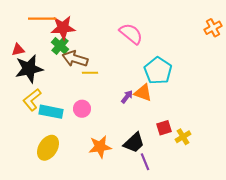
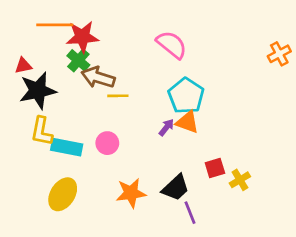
orange cross: (213, 28) -> (279, 54), moved
cyan pentagon: (158, 71) -> (186, 96), moved
yellow L-shape: (32, 100) -> (42, 131), turned -40

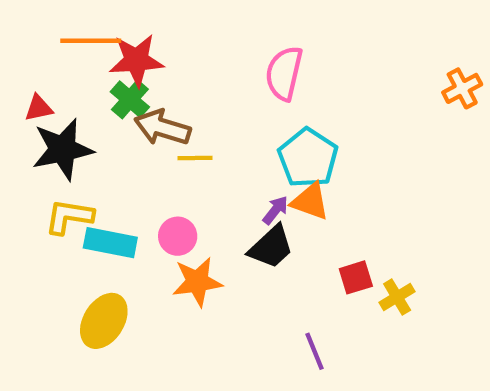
pink semicircle: (172, 45) -> (284, 73), turned -116
yellow L-shape: (42, 131) -> (69, 217), turned 88
black trapezoid: (176, 188) -> (271, 247), moved
orange star: (131, 193) -> (197, 282), moved

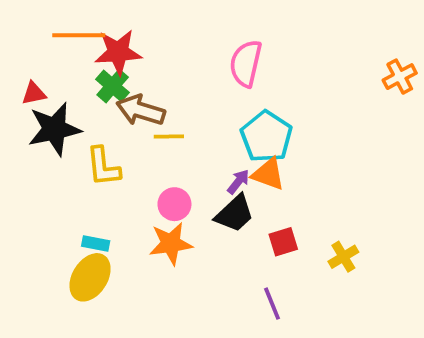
yellow L-shape: (69, 217) -> (103, 167), moved, turned -105
pink circle: (178, 236) -> (174, 204), moved
cyan rectangle: (110, 243) -> (96, 244), moved, size x0.6
red square: (356, 277) -> (283, 242), moved

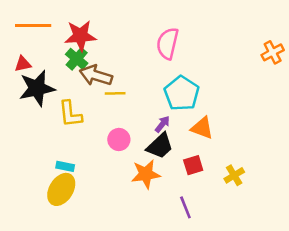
orange line: (79, 35) -> (33, 25), moved
orange triangle: (268, 174) -> (202, 128), moved
orange star: (171, 244) -> (146, 174), moved

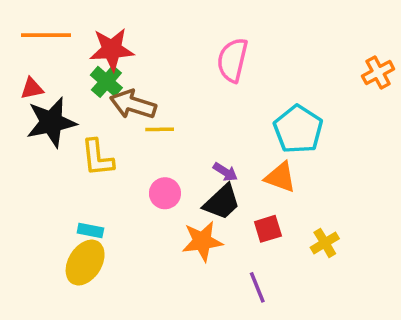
cyan pentagon: (182, 93) -> (298, 129), moved
purple arrow: (162, 124) -> (225, 172), turned 84

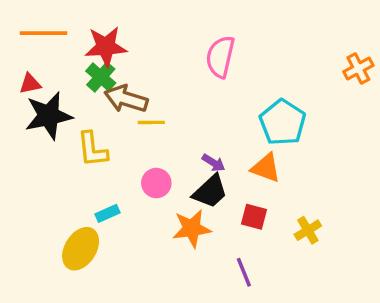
red square: (268, 229) -> (254, 217), turned 32
cyan rectangle: (90, 231) -> (107, 213), moved, turned -35

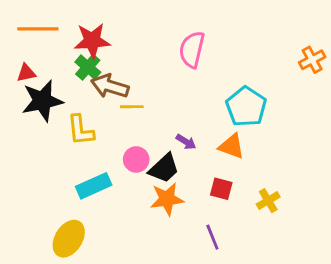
black trapezoid: (210, 191) -> (164, 168), moved
cyan rectangle: (107, 213) -> (94, 186), size x1.6
yellow ellipse: (81, 249) -> (69, 239), moved

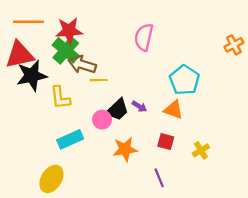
green cross: (88, 67) -> (66, 50), size x1.4
red triangle: (26, 73) -> (20, 55), size x2.0
black trapezoid: (164, 168) -> (117, 110), moved

